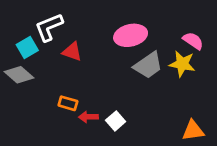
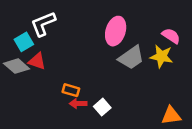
pink ellipse: (131, 35) -> (116, 31), turned -60
red triangle: (72, 52) -> (37, 61), moved
orange rectangle: (68, 103) -> (71, 90), moved

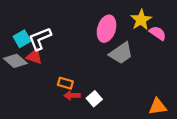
white L-shape: (43, 24) -> (40, 39), moved
yellow star: (161, 56) -> (141, 20), moved, turned 30

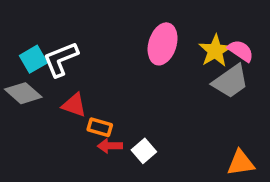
yellow star: (141, 20) -> (215, 51), moved
gray trapezoid: (121, 53) -> (230, 81), moved
red triangle: (34, 56) -> (74, 105), moved

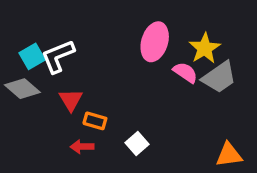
pink semicircle: (241, 51) -> (185, 72), moved
red triangle: (74, 105) -> (71, 100), turned 40
red arrow: (110, 146) -> (82, 147), moved

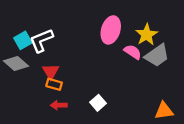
orange rectangle: (95, 121) -> (54, 84), moved

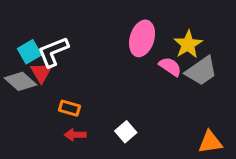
red triangle: (51, 72) -> (41, 73), moved

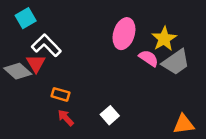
cyan square: (29, 52) -> (26, 18), moved
white L-shape: (53, 52) -> (46, 45), turned 68
red arrow: (75, 135) -> (66, 118), turned 48

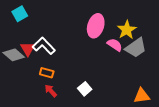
white L-shape: (46, 45) -> (44, 46), moved

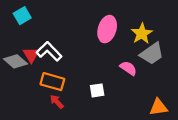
pink semicircle: (115, 45) -> (128, 68), moved
orange rectangle: (47, 73) -> (52, 82), size x1.5
white square: (85, 89) -> (97, 90), moved, turned 32

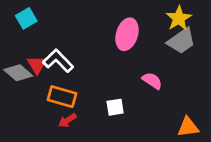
yellow star: (142, 34) -> (179, 18), moved
gray trapezoid: (152, 54) -> (181, 41), moved
red arrow: (57, 102) -> (67, 120), turned -80

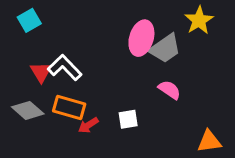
gray trapezoid: (181, 41) -> (165, 48), moved
gray diamond: (18, 73) -> (28, 110), moved
red arrow: (67, 120) -> (88, 125), moved

